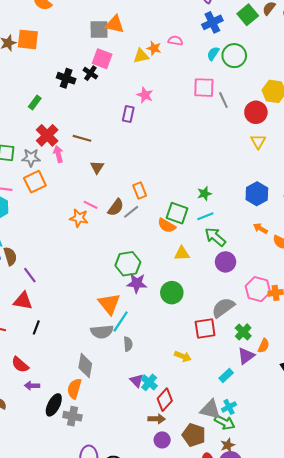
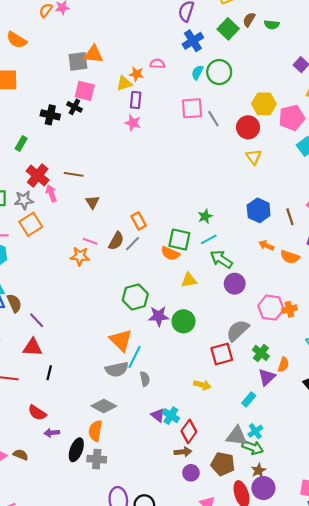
purple rectangle: (128, 114) -> (136, 100), moved
purple star: (137, 283) -> (159, 316), moved
gray diamond: (85, 366) -> (104, 406), turned -65

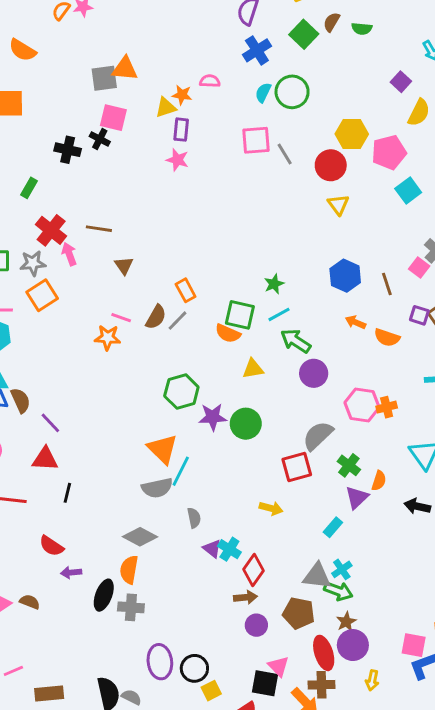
gray semicircle: (145, 379) -> (194, 518), moved

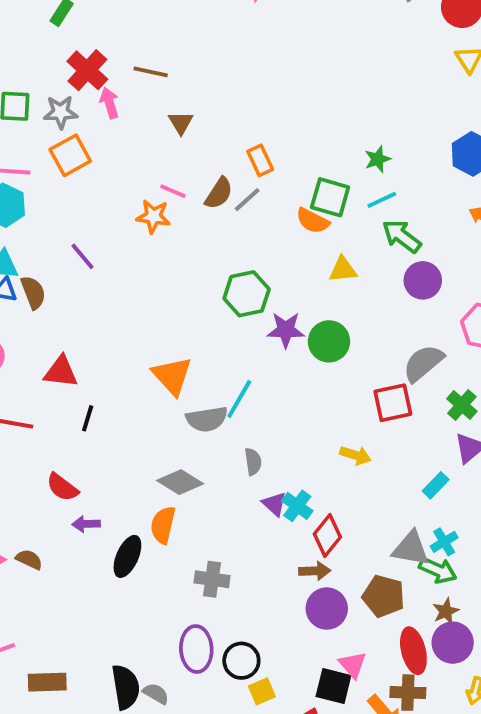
purple line: (50, 423) -> (83, 256), moved
orange triangle: (163, 449) -> (172, 376), moved
gray cross: (131, 607) -> (212, 579), moved
purple circle: (256, 625) -> (327, 609), size x1.4

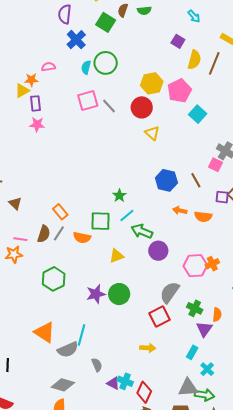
orange semicircle: (313, 221) -> (82, 238), moved
green hexagon: (247, 294) -> (54, 279), moved
cyan cross: (444, 542) -> (207, 369), moved

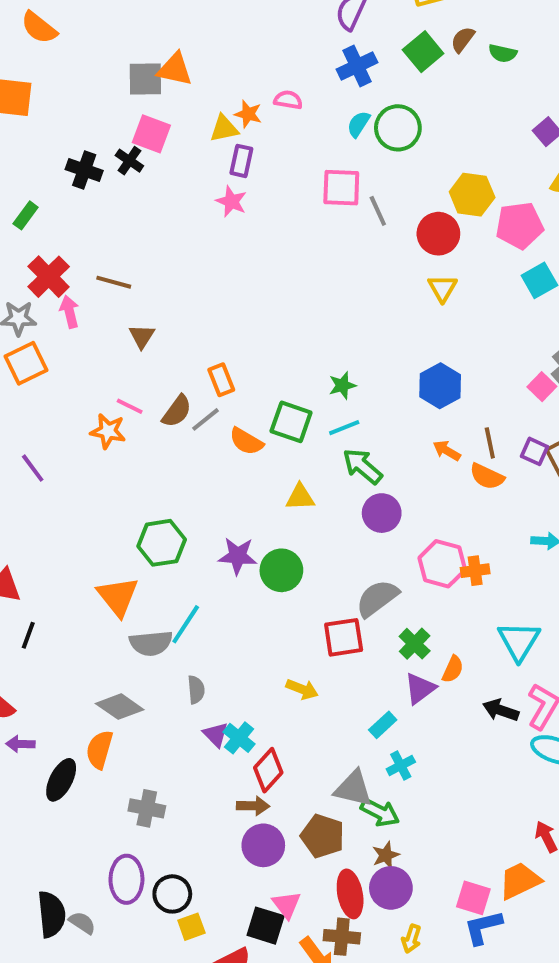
brown line: (196, 180) -> (490, 443), moved
green hexagon: (54, 279) -> (162, 543), moved

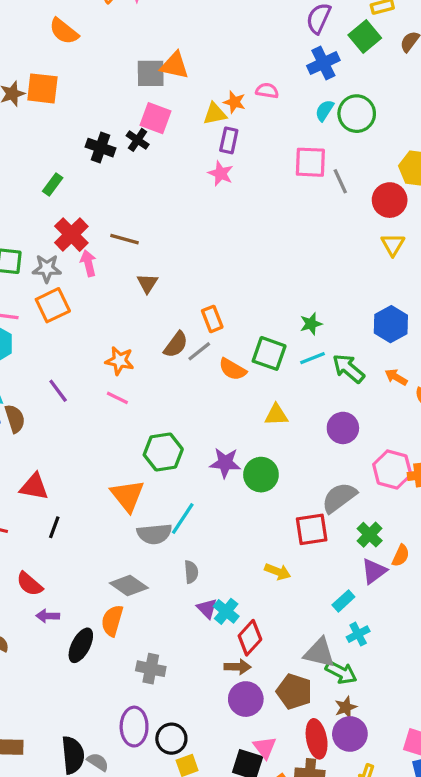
green square: (423, 52) -> (365, 37), moved
pink line: (130, 406) -> (117, 398), moved
green arrow: (363, 466) -> (348, 368), moved

